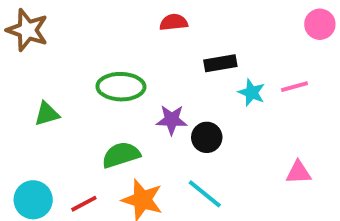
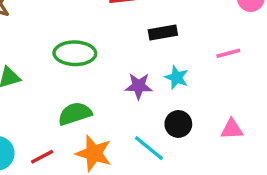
cyan star: (252, 92) -> (177, 77), moved
purple star: (172, 120) -> (139, 86), moved
black circle: (207, 137) -> (178, 124), moved

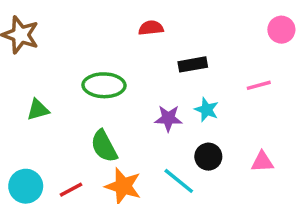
green semicircle: (75, 114) -> (104, 146), turned -100

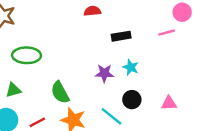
green ellipse: (104, 85) -> (27, 55), moved
pink line: (259, 85) -> (167, 33), moved
green triangle: (38, 110) -> (13, 90), moved

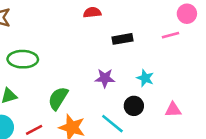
cyan star: (131, 67) -> (145, 78), moved
green semicircle: (60, 92) -> (58, 98), turned 60

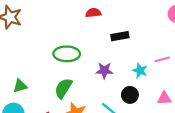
pink line: (170, 35) -> (162, 59), moved
green ellipse: (23, 59) -> (67, 54), moved

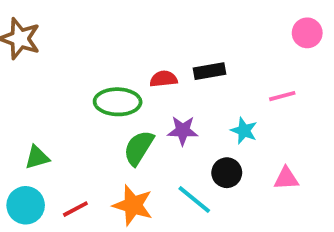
red semicircle: (93, 13) -> (164, 79), moved
pink line: (162, 59) -> (282, 96), moved
green semicircle: (63, 88) -> (139, 148), moved

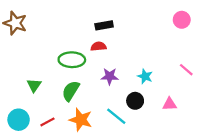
black rectangle: (210, 71) -> (104, 25), moved
pink line: (282, 96) -> (186, 70), moved, turned 56
green semicircle: (139, 148) -> (71, 91), moved
green triangle: (37, 157) -> (34, 85), moved, turned -40

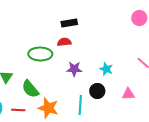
green semicircle: (71, 91) -> (30, 89), moved, turned -72
cyan line: (116, 116) -> (80, 105), turned 54
red line: (47, 122) -> (18, 110), turned 32

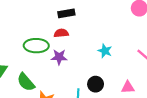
purple star: (74, 69) -> (59, 57), moved
cyan star: (106, 69) -> (105, 51), moved

